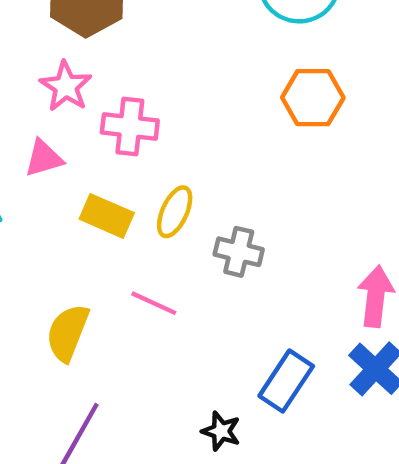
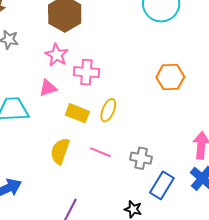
orange hexagon: (313, 98) -> (170, 77), moved
gray cross: (239, 252) -> (141, 158), moved
yellow semicircle: (68, 333) -> (60, 151), moved

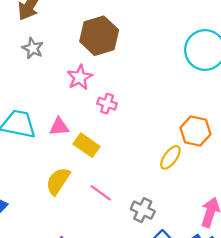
pink cross: (86, 72) -> (107, 104), size x0.7
pink triangle: (48, 88) -> (59, 127), moved
yellow ellipse: (108, 110) -> (170, 157), moved

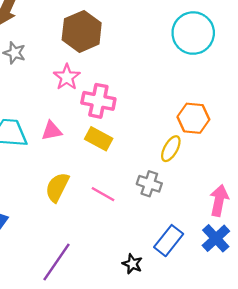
pink cross: (107, 104) -> (98, 101), size x1.6
yellow rectangle: (86, 145) -> (99, 139), moved
gray cross: (143, 210) -> (149, 184), moved

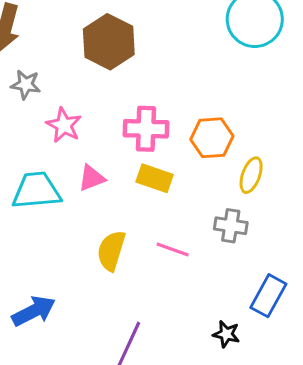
pink star: (67, 77) -> (64, 125), moved
orange hexagon: (193, 118) -> (212, 138), moved

